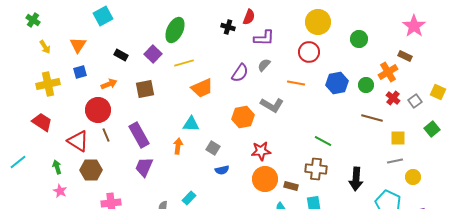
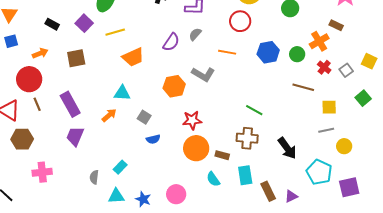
orange arrow: (178, 146) -> (109, 115), turned 42
black arrow: (356, 179) -> (287, 148), turned -40

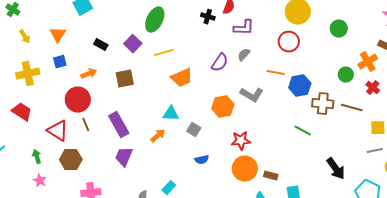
blue hexagon: (268, 52) -> (300, 86), moved
gray square: (144, 117) -> (194, 130), moved
brown cross: (247, 138) -> (323, 104), moved

